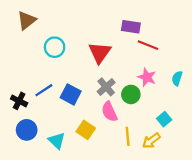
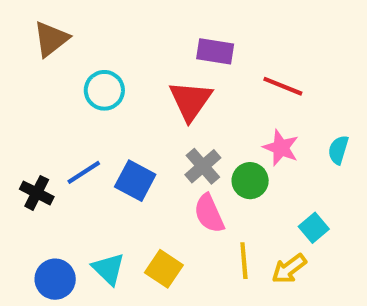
purple rectangle: (131, 27) -> (215, 51), moved
blue circle: (27, 130) -> (55, 279), moved
yellow square: (86, 130) -> (164, 269), moved

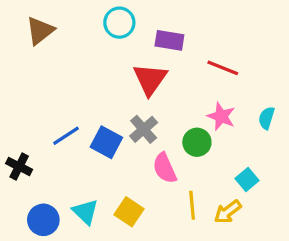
cyan circle: (104, 90) -> (119, 23), moved
gray cross: (203, 166) -> (144, 129), moved
black cross: (37, 193) -> (19, 166), moved

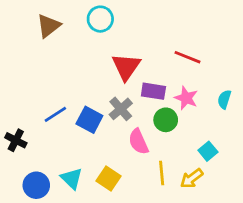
brown triangle: (40, 31) -> (49, 26), moved
purple rectangle: (169, 40) -> (153, 91), moved

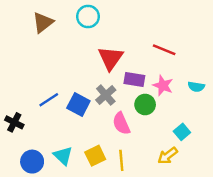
cyan semicircle: (224, 99) -> (196, 87), turned -98
yellow line: (162, 173) -> (121, 160), moved
yellow square: (108, 178) -> (95, 156), turned 30

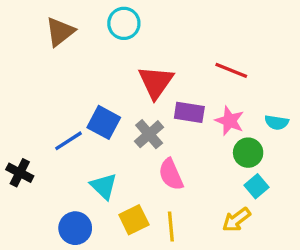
blue square: (78, 104) -> (104, 122), moved
green circle: (145, 104) -> (248, 153), moved
cyan triangle: (63, 156) -> (104, 186), moved
blue circle: (32, 162) -> (75, 228), moved

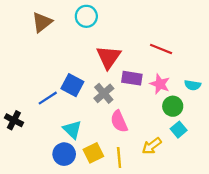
yellow arrow: (236, 220) -> (152, 146), moved
blue circle: (75, 228) -> (64, 154), moved

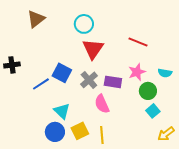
cyan circle: (86, 16) -> (84, 24), moved
purple rectangle: (132, 78) -> (113, 82), moved
pink star: (160, 84) -> (137, 72), turned 30
black cross: (14, 120) -> (12, 65), moved, turned -35
yellow arrow: (152, 146) -> (166, 134), moved

